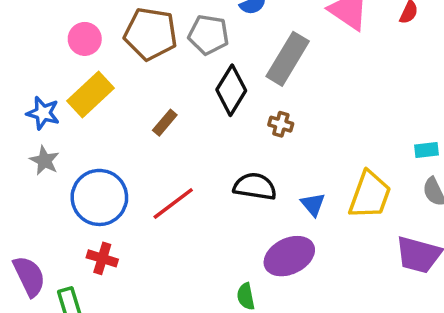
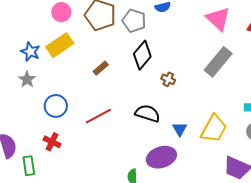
gray rectangle: (288, 59) -> (218, 62), moved
blue circle: (99, 197) -> (56, 106), size x0.7

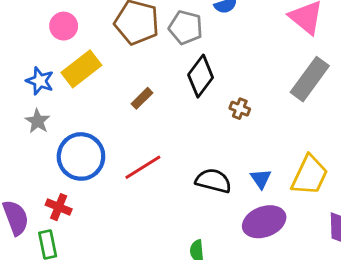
pink circle: (61, 12) -> (64, 26), moved
blue circle: (56, 106) -> (81, 156), size x1.4
black semicircle: (148, 113) -> (213, 181), moved
red cross: (52, 142) -> (59, 207), moved
purple ellipse: (161, 157) -> (264, 222), moved

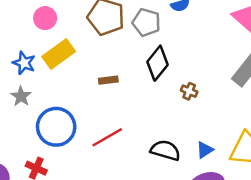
brown rectangle: (142, 98) -> (108, 80), turned 36
blue triangle: (261, 179) -> (205, 150), turned 30

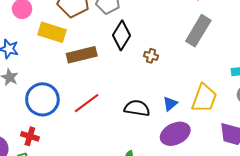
yellow rectangle: (59, 54) -> (52, 32), moved, turned 60
brown rectangle: (108, 80) -> (82, 55), size x1.8

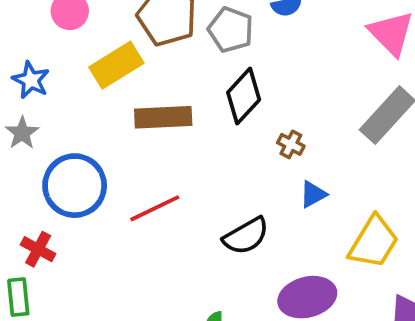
yellow rectangle: (52, 32) -> (116, 65), turned -60
blue triangle: (170, 104) -> (313, 194), moved
black semicircle: (137, 108) -> (246, 236), turned 130

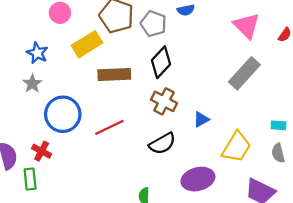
brown cross: (291, 144) -> (164, 101), moved, size x1.6

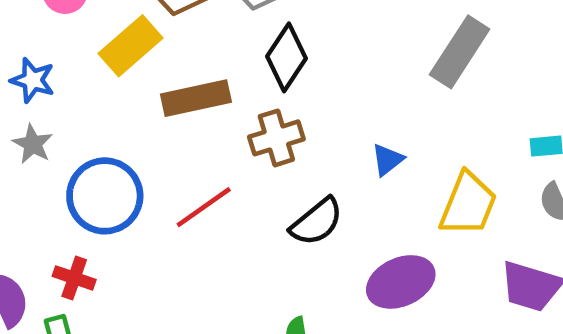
brown cross: (164, 101) -> (276, 138), moved, turned -35

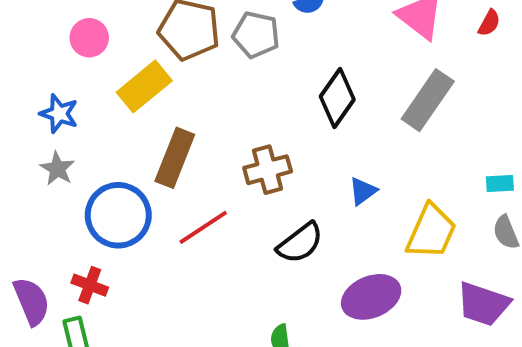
black diamond: (287, 57) -> (337, 98), moved
brown rectangle: (196, 98) -> (175, 158), moved, turned -58

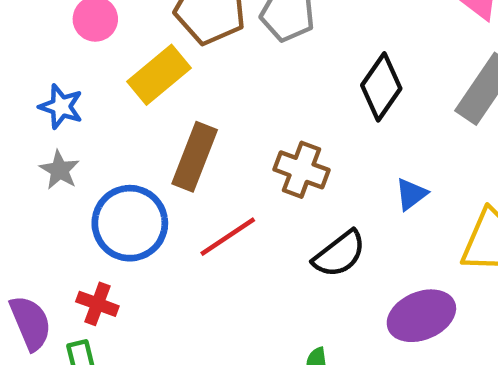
brown cross: (268, 170) -> (301, 170), turned 36

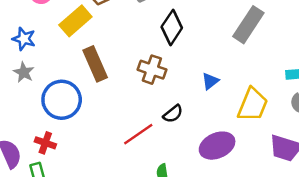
black diamond: (381, 87) -> (172, 27), moved
brown rectangle: (195, 157) -> (95, 64), turned -44
red line: (228, 237) -> (138, 134), moved
black semicircle: (339, 254) -> (173, 114), size x0.7

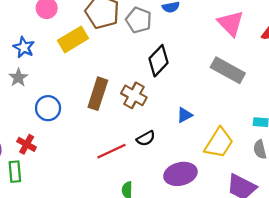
gray rectangle: (248, 25) -> (228, 70), turned 76
brown rectangle: (95, 64) -> (98, 94), moved, turned 32
blue circle: (62, 100) -> (48, 108), size x0.7

